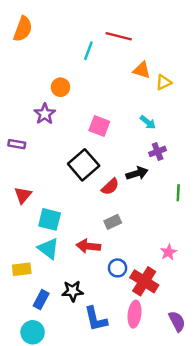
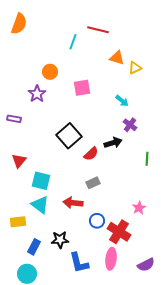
pink square: (99, 126) -> (82, 88), moved, turned -30
purple cross: (158, 151) -> (130, 125), turned -32
purple semicircle: (177, 321) -> (146, 265), turned 90

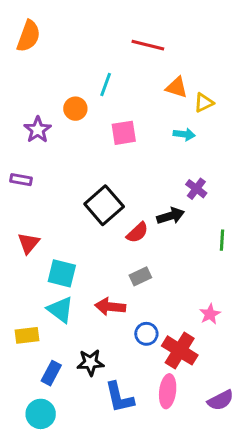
cyan line: (73, 42) -> (106, 84), moved
purple star: (37, 94) -> (38, 130), moved
cyan arrow: (122, 101) -> (184, 134), moved, turned -32

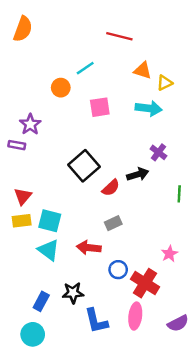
cyan line: (106, 84) -> (85, 68), turned 36
purple star: (38, 130) -> (30, 124), moved
cyan arrow: (184, 134) -> (149, 108), size x1.5
yellow rectangle: (27, 335) -> (22, 221), moved

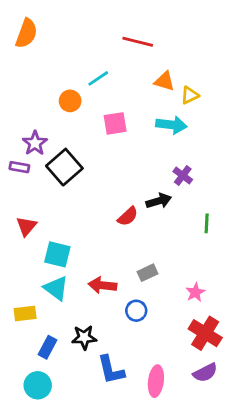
black square: (84, 166) -> (64, 167), moved
yellow rectangle: (22, 221) -> (25, 313), moved
gray rectangle: (113, 223) -> (147, 273), moved
red cross: (145, 283) -> (205, 333), moved
pink ellipse: (135, 316) -> (156, 381), moved

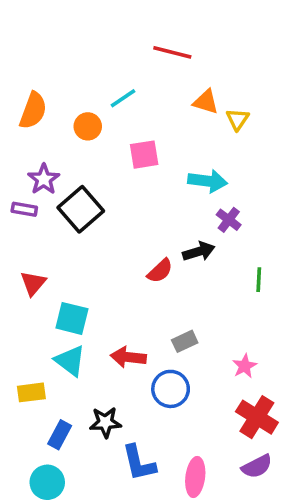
orange semicircle: (26, 33) -> (33, 111), moved
yellow triangle: (190, 95) -> (238, 119), turned -30
cyan arrow: (171, 125) -> (208, 181), moved
blue circle: (136, 311) -> (171, 389), size x1.4

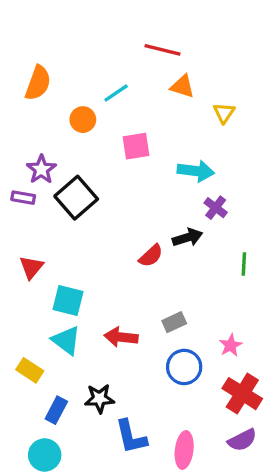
orange triangle: (206, 102) -> (182, 86), moved
orange semicircle: (33, 111) -> (38, 83), moved
blue circle: (171, 389) -> (184, 367), moved
yellow rectangle: (31, 392) -> (30, 370), turned 40

